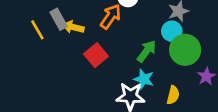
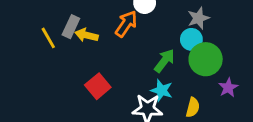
gray rectangle: (59, 19) -> (71, 27), turned 54
red square: (96, 55) -> (98, 86), moved

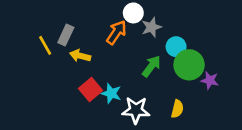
gray star: (198, 18) -> (151, 27), moved
yellow arrow: (87, 35) -> (80, 56), moved
purple star: (228, 88) -> (210, 80), moved, turned -30
cyan star: (162, 90) -> (111, 93), moved

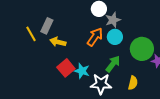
orange arrow: (116, 32) -> (95, 37), moved
cyan circle: (176, 47) -> (115, 37), moved
green arrow: (151, 66) -> (113, 64), moved

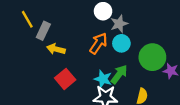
yellow line: (31, 34) -> (27, 19), moved
cyan star: (82, 71) -> (103, 79), moved

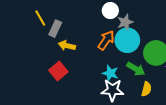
cyan circle: (121, 43) -> (127, 40), size x1.5
green arrow: (119, 74) -> (136, 69), moved, turned 84
red square: (65, 79) -> (58, 71), moved

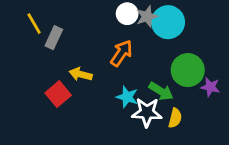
gray star: (125, 22) -> (147, 17), moved
cyan circle: (127, 40) -> (168, 22), moved
yellow arrow: (67, 46) -> (81, 74), moved
white star: (112, 90) -> (147, 112), moved

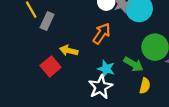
white star: (147, 112) -> (101, 87), moved, turned -30

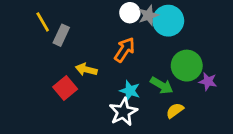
yellow semicircle: (145, 86) -> (175, 111), turned -140

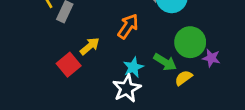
yellow arrow: (86, 70) -> (90, 46), turned 126
cyan star: (130, 91) -> (133, 67), turned 30
yellow semicircle: (175, 111) -> (184, 78), moved

